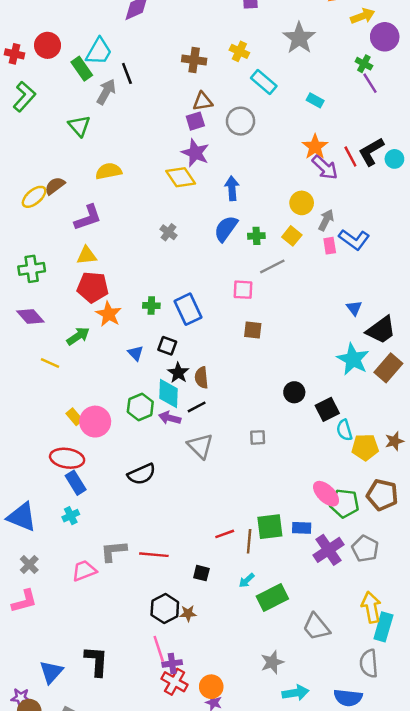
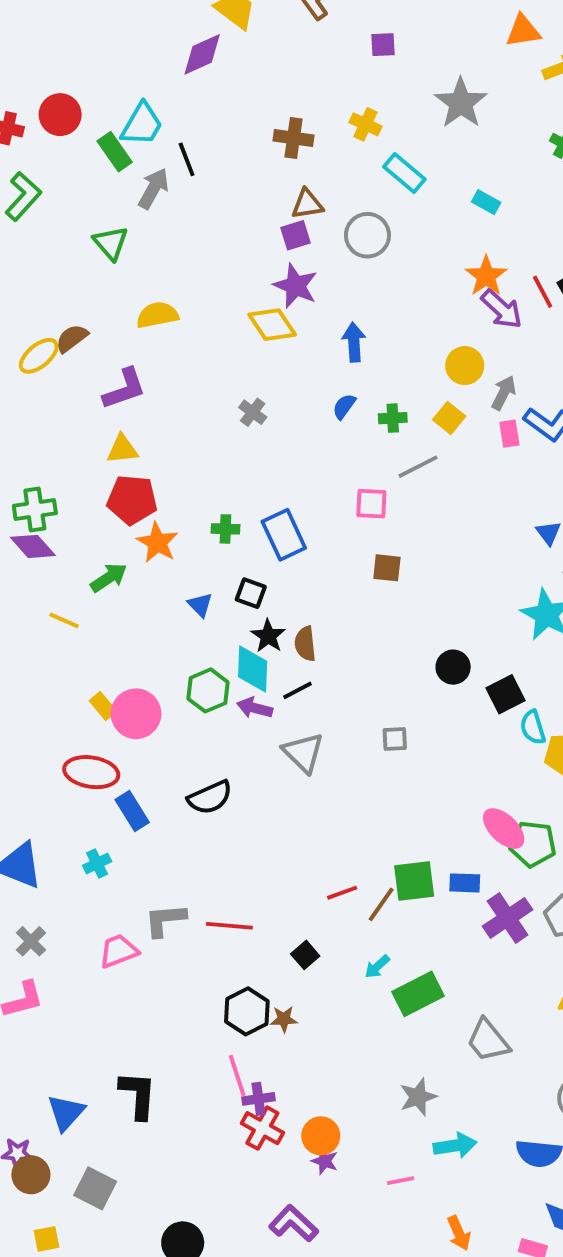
blue semicircle: (226, 229) -> (344, 406), size x0.6
green cross: (32, 269) -> (35, 509), moved
blue rectangle: (76, 483) -> (132, 811), moved
brown line: (249, 541) -> (381, 904), turned 30
black square: (201, 573) -> (305, 955), turned 35

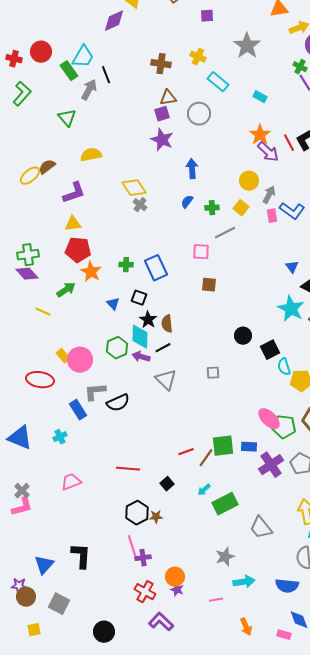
yellow diamond: (272, 325) -> (134, 188), moved
red ellipse: (91, 772) -> (40, 380), moved
gray L-shape: (165, 920) -> (95, 392), moved
gray cross: (31, 941) -> (22, 491), moved
red cross: (262, 1128) -> (145, 592), moved

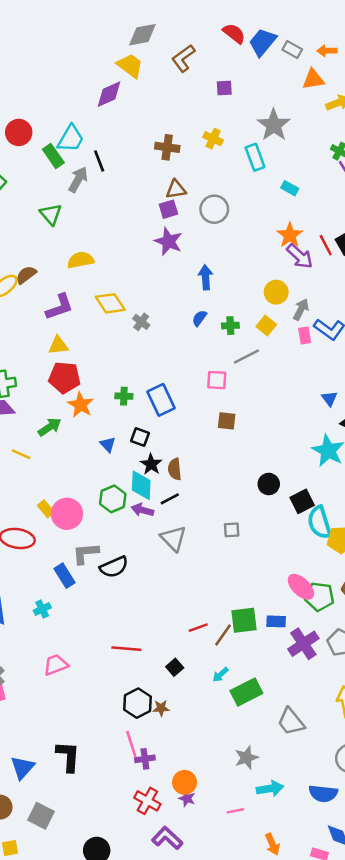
cyan rectangle: (218, 82) -> (255, 157), moved, turned 30
yellow diamond: (134, 188) -> (110, 303), moved
cyan semicircle: (284, 367) -> (319, 522), size x1.5

